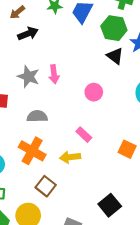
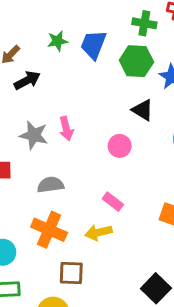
black triangle: (115, 56) -> (143, 110), moved
brown square: (46, 186) -> (71, 273), turned -30

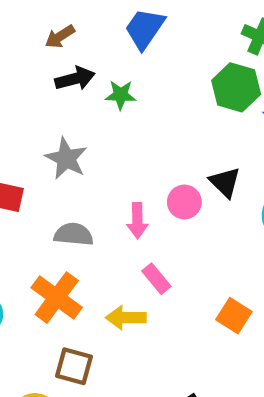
green star: (57, 41) -> (121, 95), moved
blue trapezoid: (93, 45) -> (145, 29), moved
black triangle: (143, 110) -> (225, 182), moved
pink arrow: (66, 129) -> (137, 221), moved

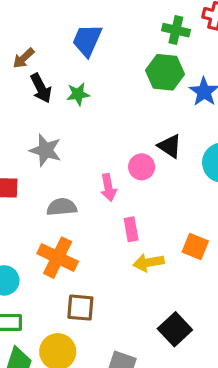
black arrow: (75, 79) -> (41, 88), turned 88
pink rectangle: (156, 279) -> (131, 229), turned 40
yellow arrow: (126, 318) -> (148, 263), moved

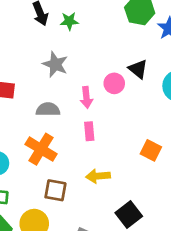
gray star: (45, 150) -> (55, 64), moved
pink rectangle: (131, 229) -> (89, 131), moved
yellow arrow: (148, 263) -> (98, 176), moved

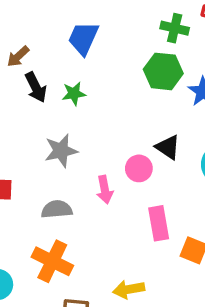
gray star: (55, 64) -> (61, 151), turned -30
pink rectangle: (89, 131) -> (159, 223), moved, size x1.4

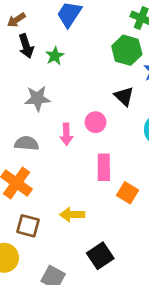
green star: (74, 94) -> (55, 56), turned -30
black triangle: (168, 147) -> (124, 96), moved

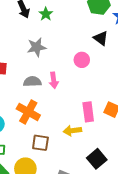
pink arrow: (66, 134) -> (54, 80), moved
pink rectangle: (104, 167) -> (88, 112), moved

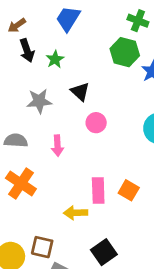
black triangle: (101, 38) -> (80, 92), moved
gray semicircle: (32, 82) -> (16, 140), moved
brown square: (40, 143) -> (42, 247), moved

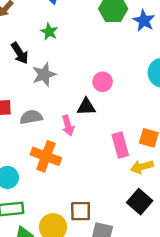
black arrow: (27, 51) -> (20, 53), moved
black triangle: (80, 92) -> (86, 107), moved, turned -30
pink arrow: (57, 146) -> (68, 126), moved
yellow arrow: (76, 213) -> (142, 167), moved

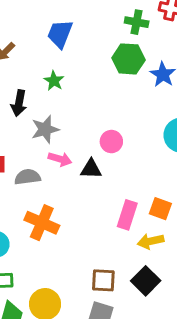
black arrow: (20, 53) -> (19, 103), turned 40
pink arrow: (68, 126) -> (60, 159), moved, turned -60
pink rectangle: (120, 145) -> (127, 215), turned 30
brown square: (81, 211) -> (103, 280), moved

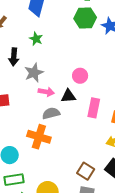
gray semicircle: (27, 177) -> (51, 113), moved
pink rectangle: (127, 215) -> (94, 108), moved
brown square: (103, 280) -> (86, 171), turned 36

